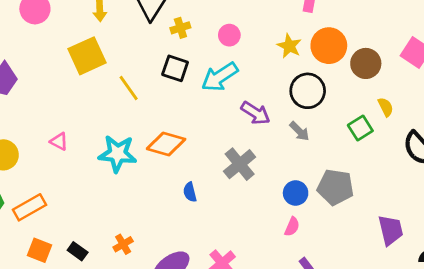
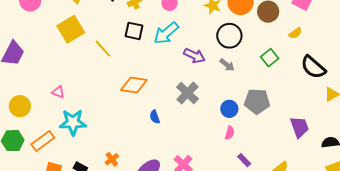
yellow semicircle: (386, 107) -> (295, 33), moved, turned 88
cyan star: (118, 154) -> (73, 122), moved

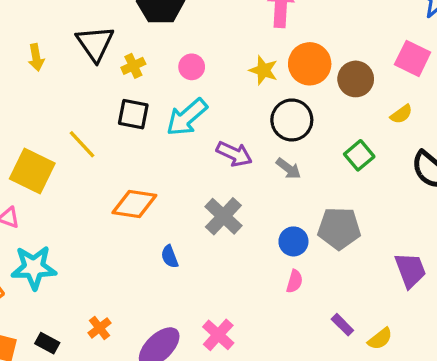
yellow square: (71, 29) -> (32, 171), moved, turned -32
purple rectangle: (244, 160) -> (342, 325), moved

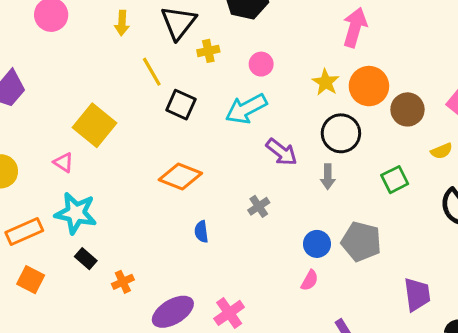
black square: (133, 114) -> (181, 105), moved
yellow line: (82, 144) -> (152, 72), moved
gray arrow: (288, 169) -> (328, 177), turned 40
gray cross: (223, 216) -> (259, 206), size x0.6
black rectangle: (47, 343) -> (86, 259), moved

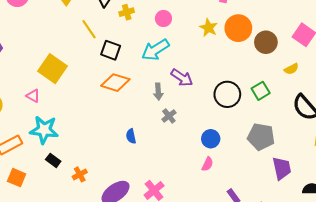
black circle: (341, 133) -> (227, 94), moved
orange diamond: (180, 177) -> (115, 83), moved
gray arrow: (328, 177) -> (158, 92), moved
gray pentagon: (361, 242) -> (261, 137), moved

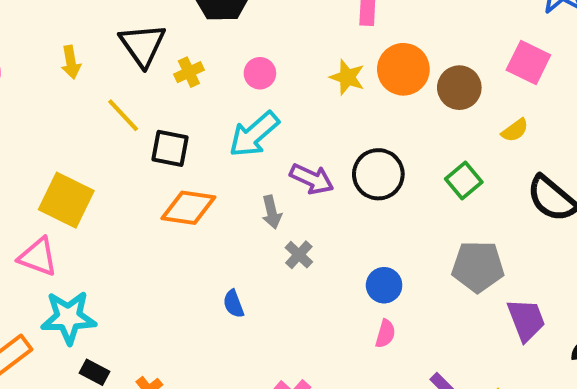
black circle: (227, 94) -> (378, 174), moved
pink triangle: (33, 96) -> (38, 257), size x1.5

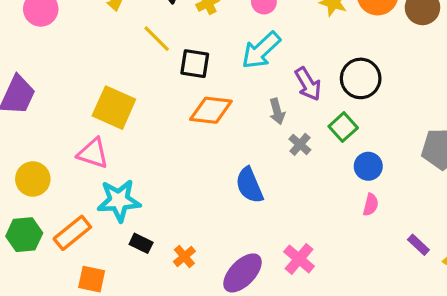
purple arrow: (312, 179) -> (308, 84), turned 36
green square: (464, 180) -> (343, 127), moved
blue semicircle: (234, 304) -> (249, 185), size x1.6

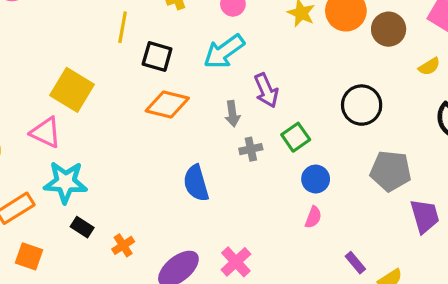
yellow line: (157, 39) -> (123, 27), turned 48
black circle: (361, 78) -> (362, 105), moved
gray cross: (300, 144) -> (251, 149), turned 30

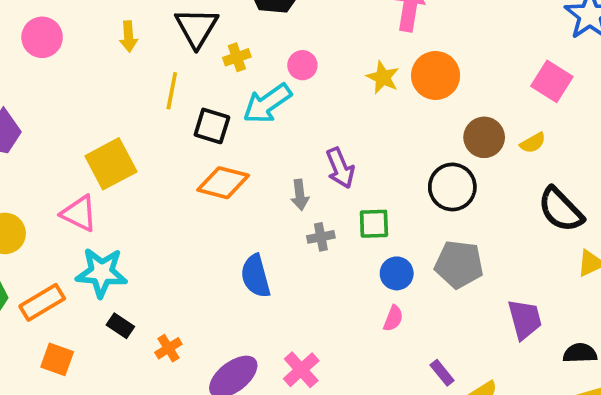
brown circle: (389, 29) -> (484, 137), moved
cyan arrow: (224, 51) -> (267, 103), moved
yellow square: (72, 90) -> (111, 164), turned 30
green square: (296, 137) -> (374, 224), turned 32
gray pentagon: (391, 171) -> (459, 264), moved

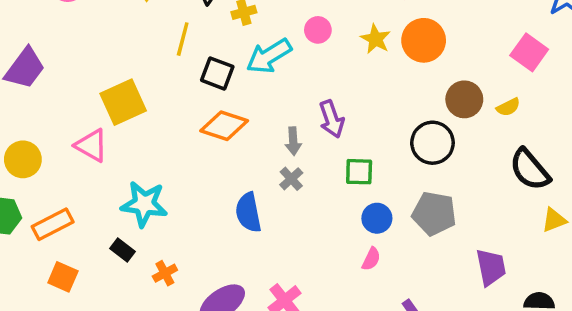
pink circle: (302, 65) -> (318, 30), moved
gray cross: (321, 237) -> (291, 179), moved, turned -35
cyan star: (102, 273) -> (144, 204), moved

